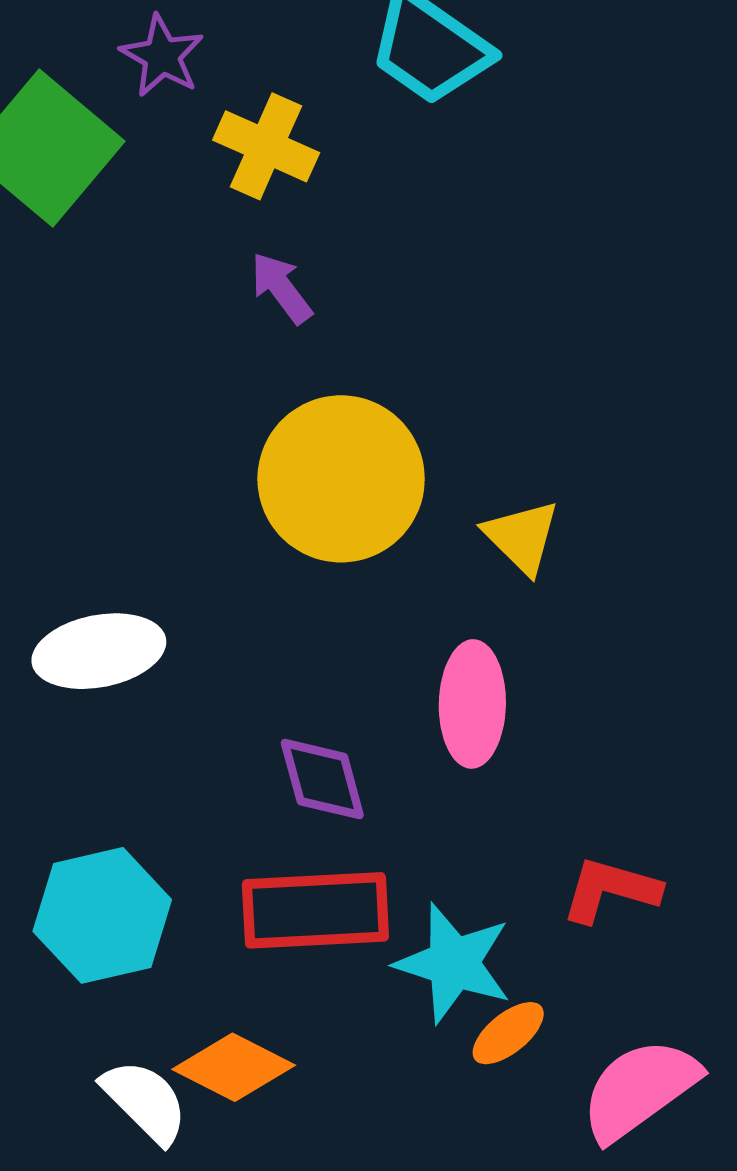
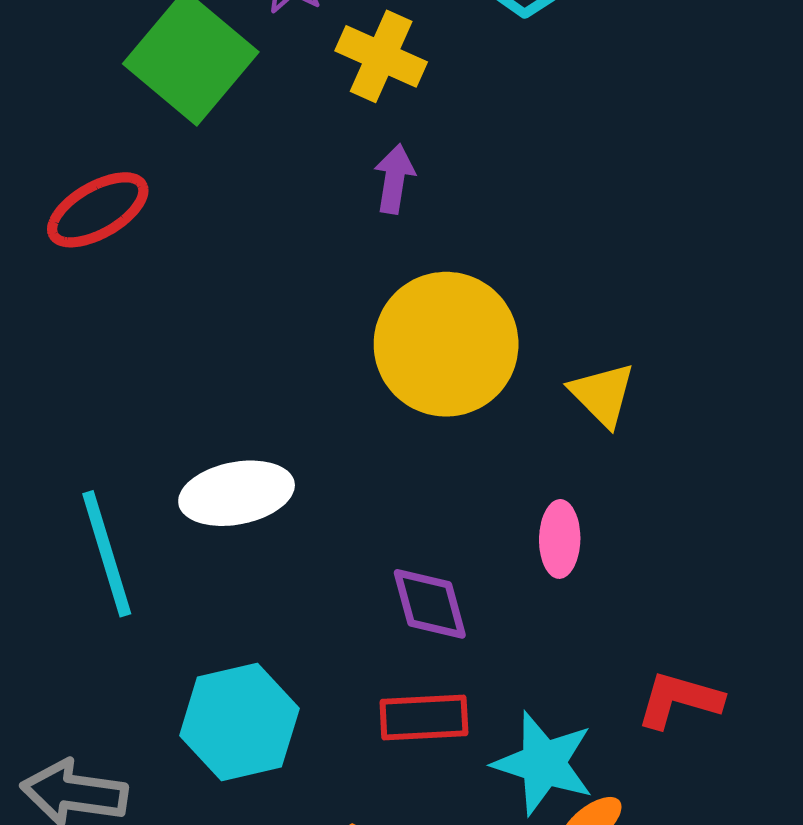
purple arrow: (281, 288) -> (394, 179), turned 46
pink ellipse: (472, 704) -> (560, 539), size x0.7
red rectangle: (315, 910) -> (424, 718), size x0.7

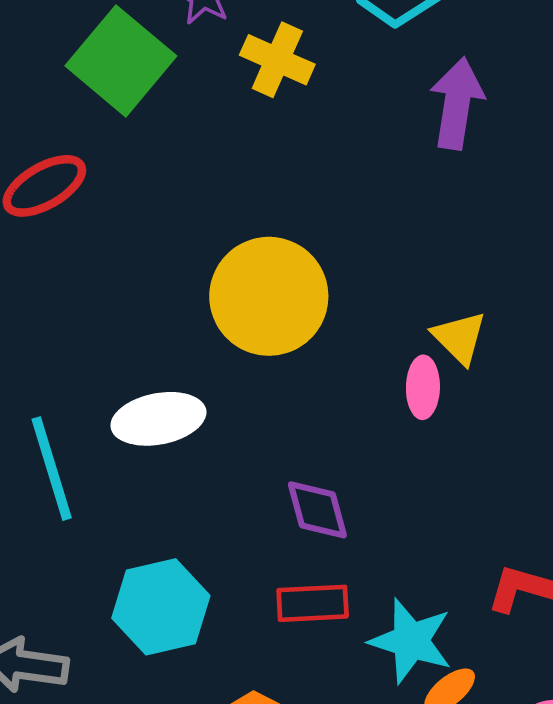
purple arrow: (394, 179) -> (457, 103), moved, size x1.6
yellow circle: (446, 344) -> (269, 296), moved
pink ellipse: (560, 539) -> (423, 387), moved

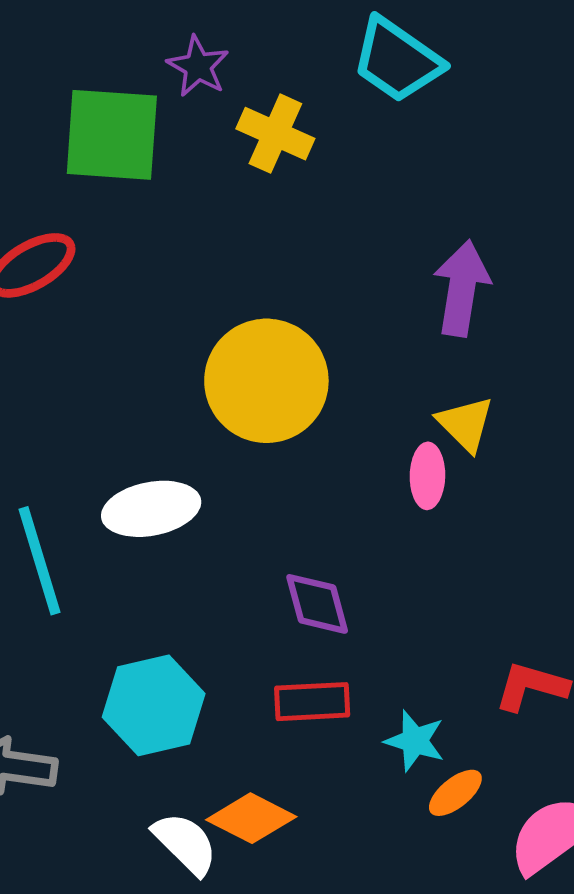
green square: (121, 61) -> (112, 135), turned -36
purple arrow: (457, 103) -> (462, 288), moved
cyan star: (411, 641) -> (415, 741), size x0.7

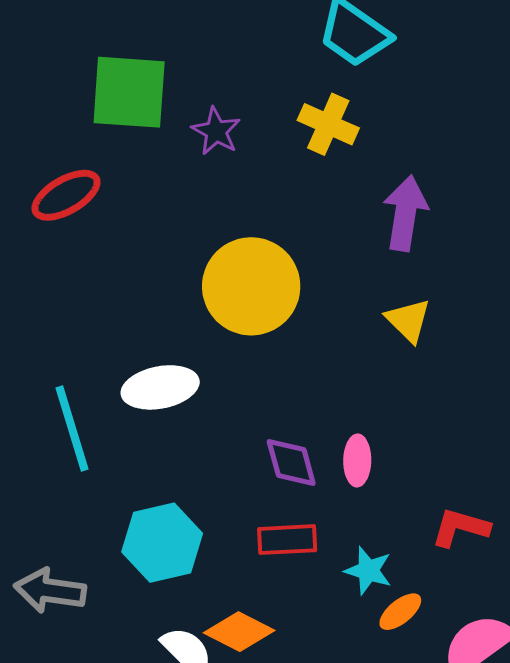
purple star: (198, 66) -> (216, 131), moved
yellow cross: (275, 134) -> (328, 124), moved
pink ellipse: (427, 476) -> (357, 460), moved

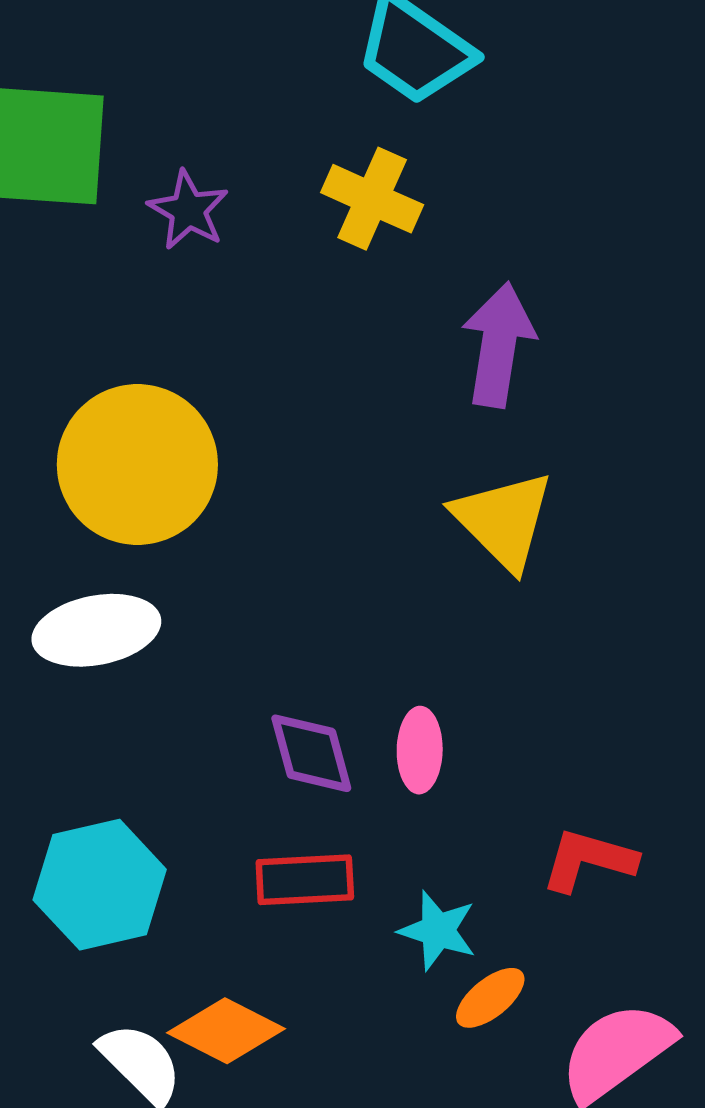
yellow circle: (251, 286) -> (137, 465), moved
yellow triangle: (408, 320) -> (503, 520), size x1.4

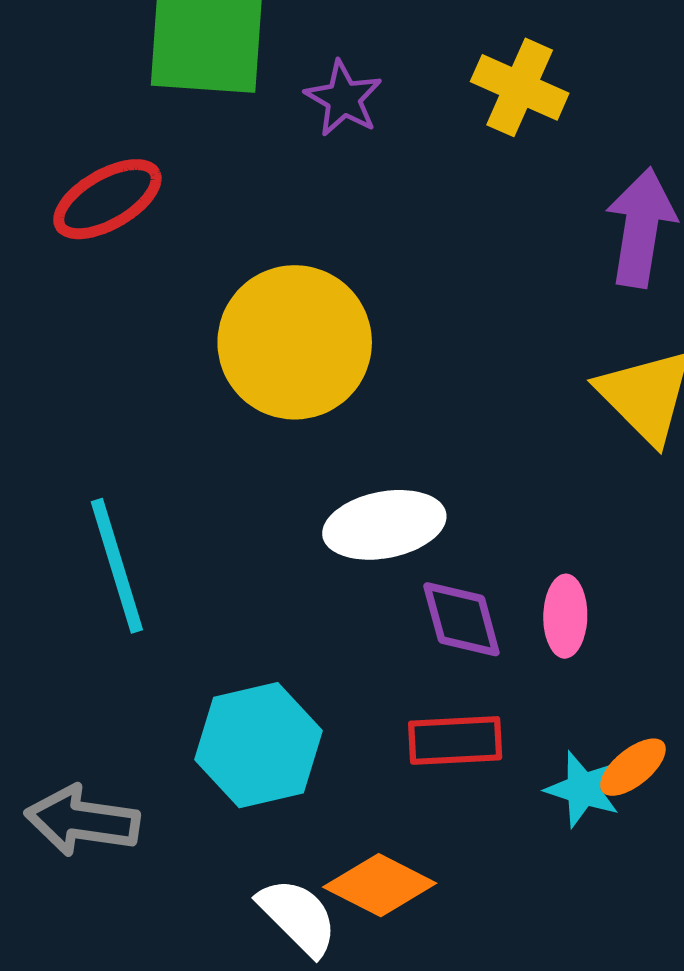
white ellipse: (96, 630) -> (384, 525), moved
orange ellipse: (490, 998) -> (633, 767), moved

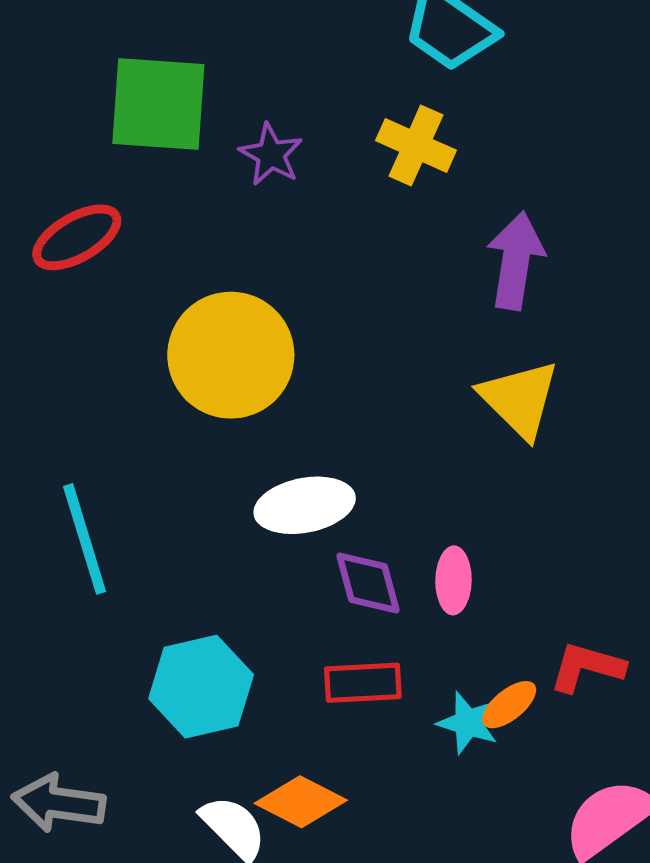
gray arrow: (82, 821) -> (59, 803), moved

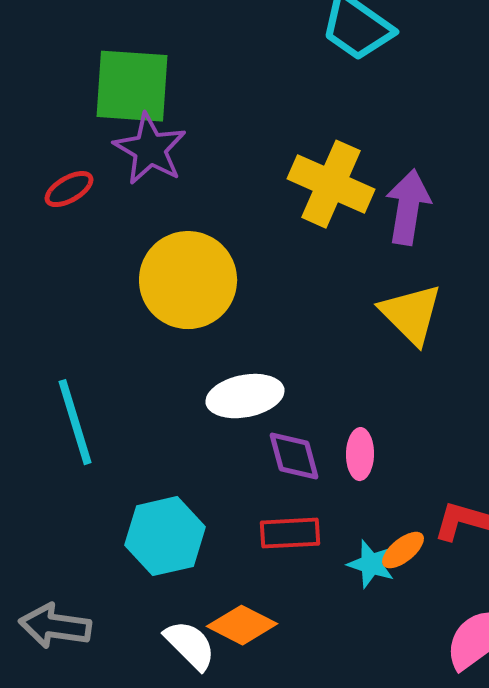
yellow cross: (416, 145) -> (331, 184), moved, size x1.4
purple star: (271, 155) -> (150, 149), moved, size x1.5
red ellipse: (77, 237) -> (69, 189), size x0.7

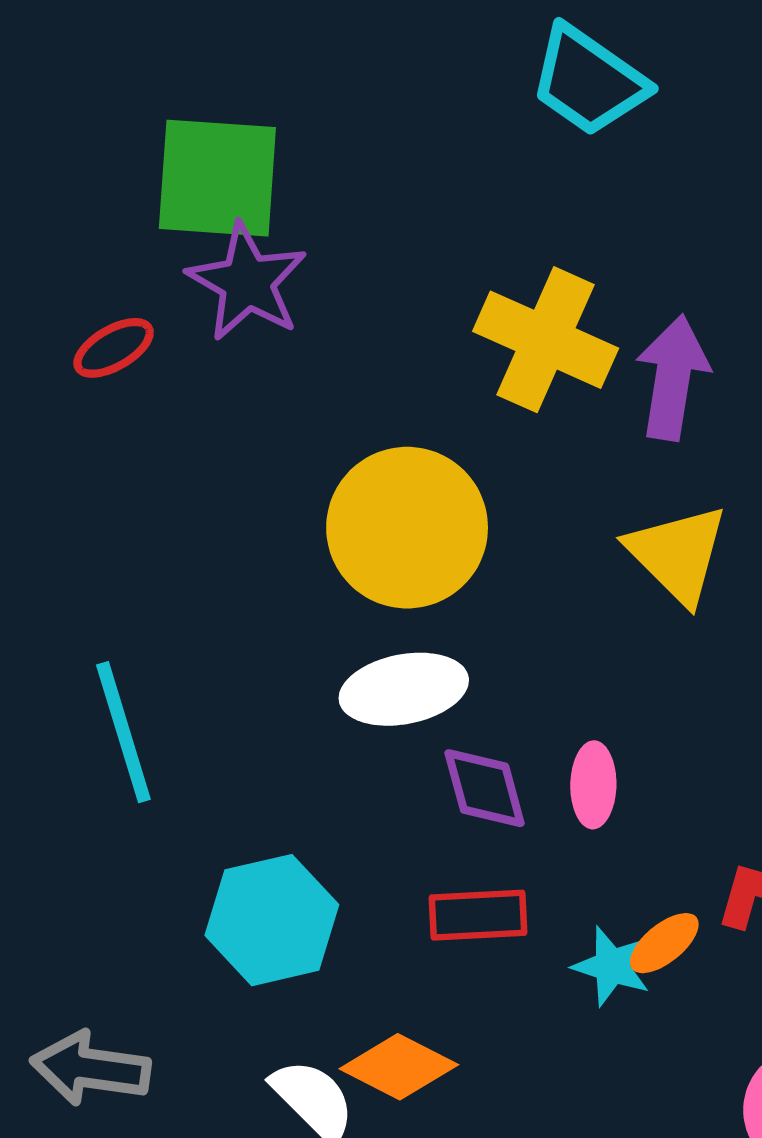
yellow circle: (188, 280) -> (407, 528), moved

